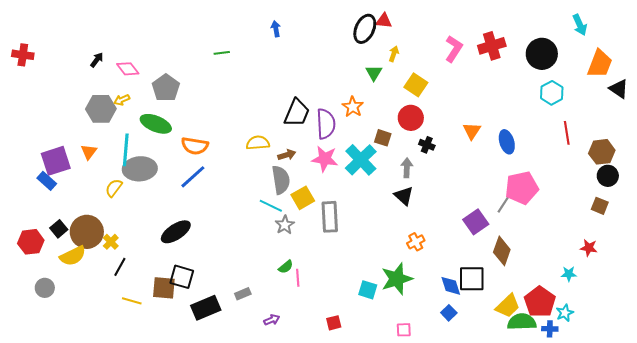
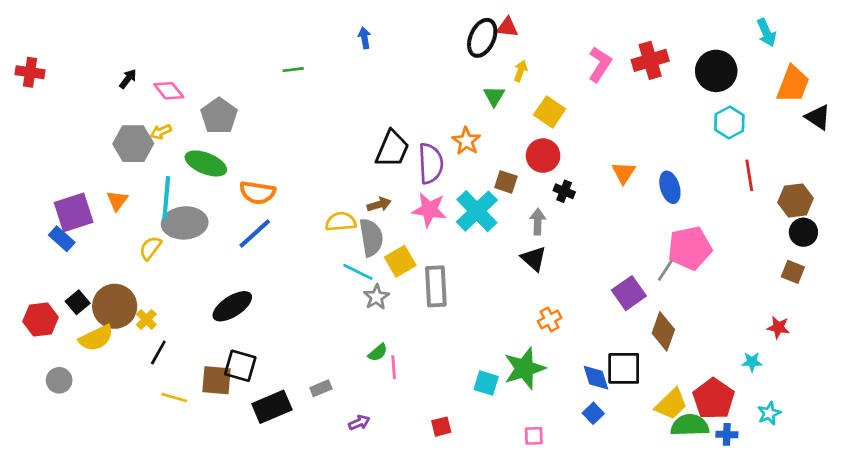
yellow semicircle: (258, 143) -> (341, 222), moved
cyan star: (565, 313) -> (769, 413), moved

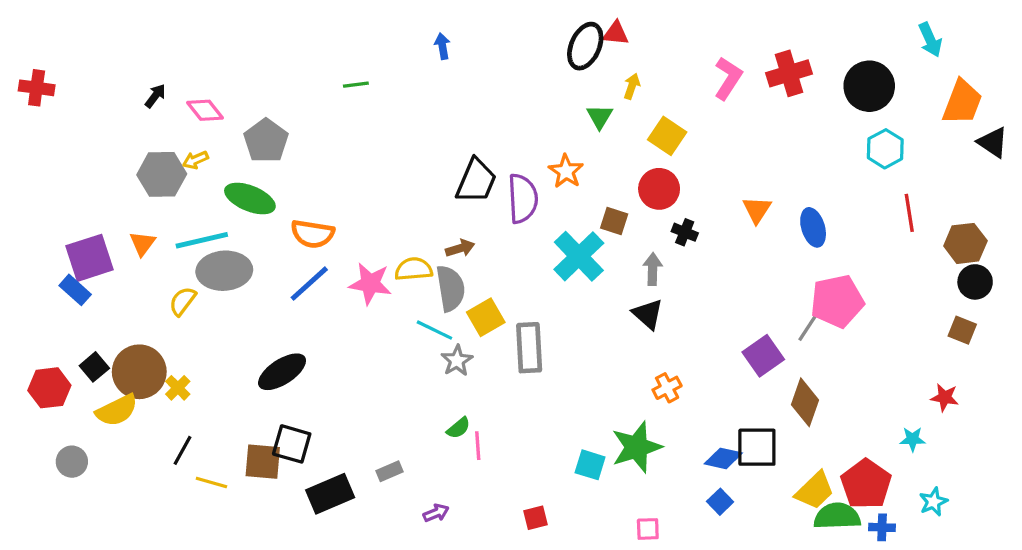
cyan line: (166, 198) -> (202, 240), turned 72
pink star: (429, 210) -> (370, 284), moved
black line: (158, 353) -> (183, 450), moved
blue diamond: (596, 378) -> (723, 458), turned -60

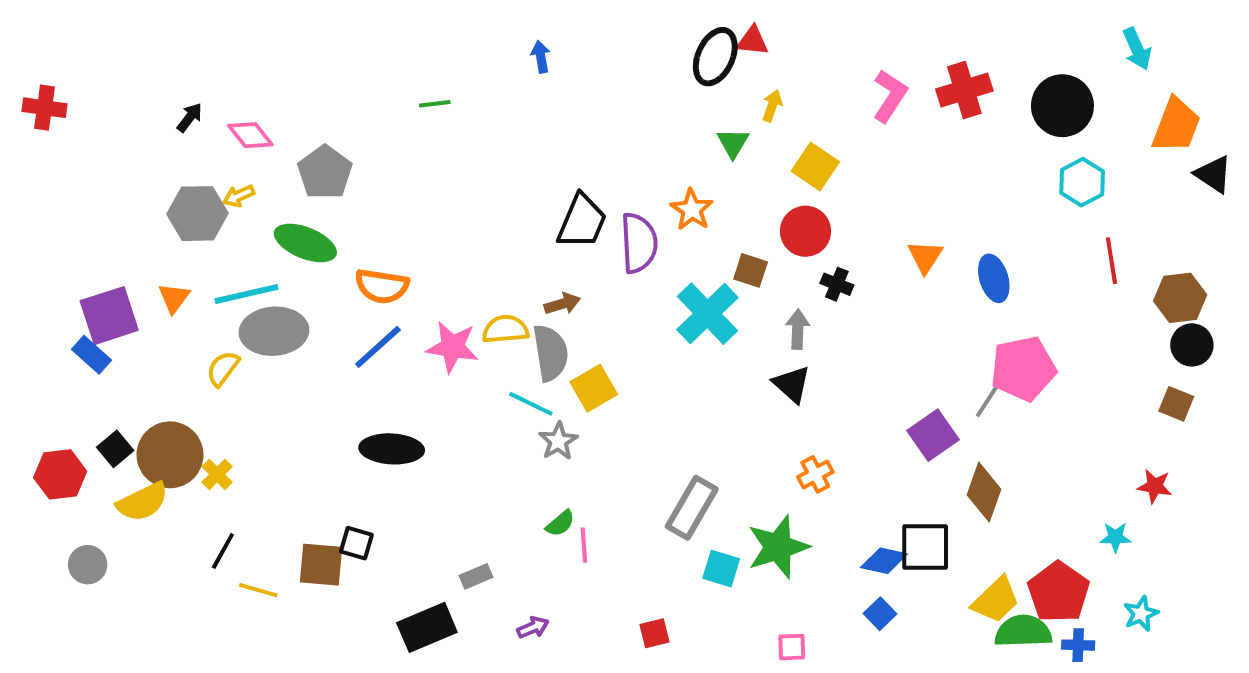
gray rectangle: (529, 348) -> (692, 508), moved, turned 33
black ellipse: (282, 372) -> (392, 449), moved, turned 36
black square: (292, 444) -> (356, 543), size x0.7
black rectangle: (330, 494) -> (427, 627), moved

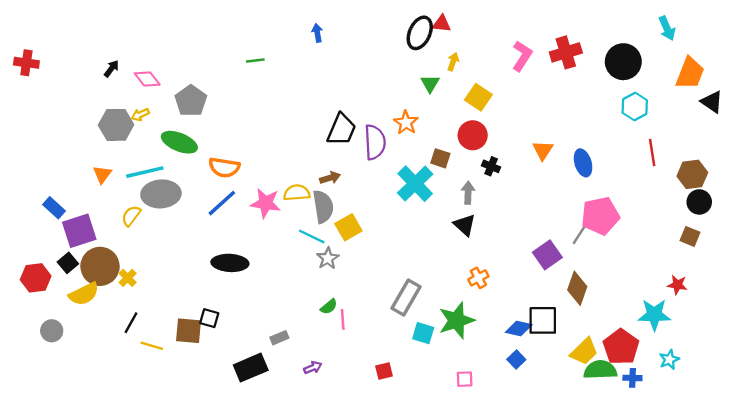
purple square: (109, 316) -> (79, 231), moved
cyan star: (1115, 537) -> (654, 315), size x1.8

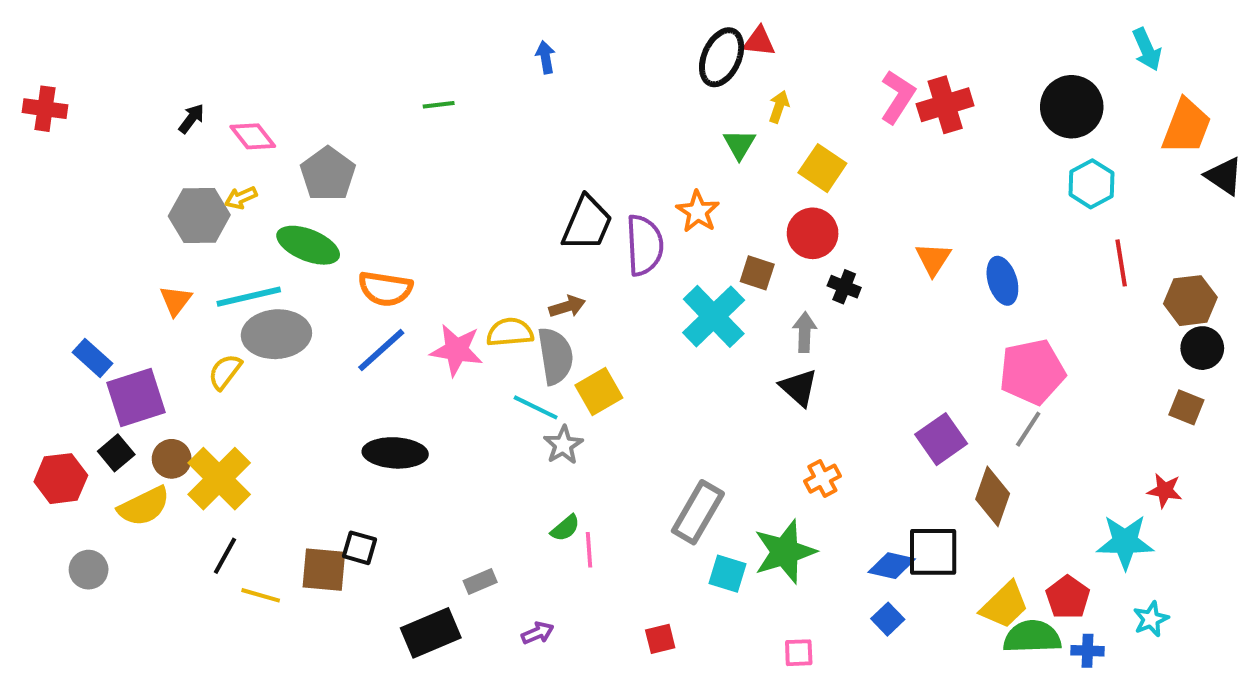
red cross: (566, 52) -> (945, 105), moved
gray line: (580, 234) -> (1028, 429), moved
brown circle: (100, 266) -> (172, 459), size x0.6
yellow cross: (128, 278) -> (219, 479), size x2.0
red pentagon: (621, 347) -> (1068, 597), size x0.7

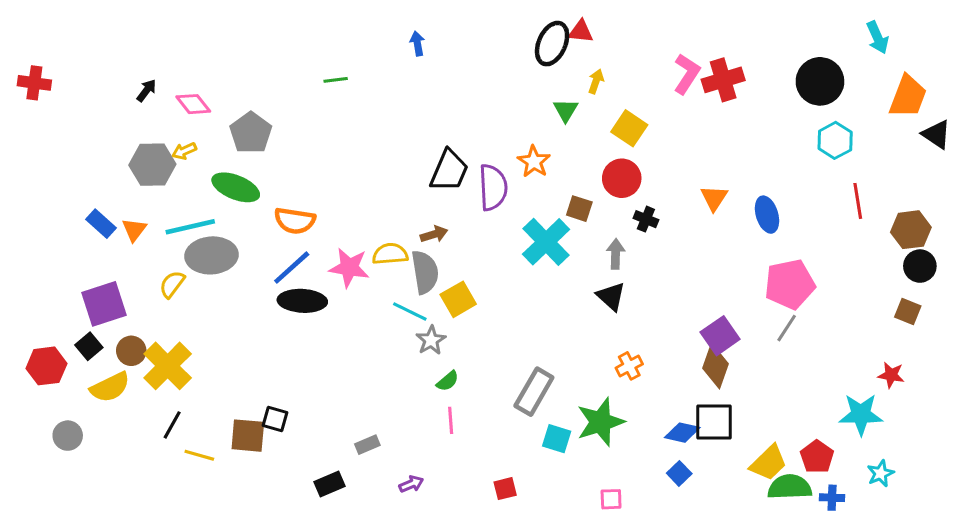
blue rectangle: (92, 358) -> (101, 224), moved
black ellipse: (395, 453) -> (302, 301), moved
brown diamond: (993, 496) -> (716, 366), moved
green semicircle: (565, 528) -> (448, 381), moved
black rectangle: (431, 633) -> (330, 484), size x0.7

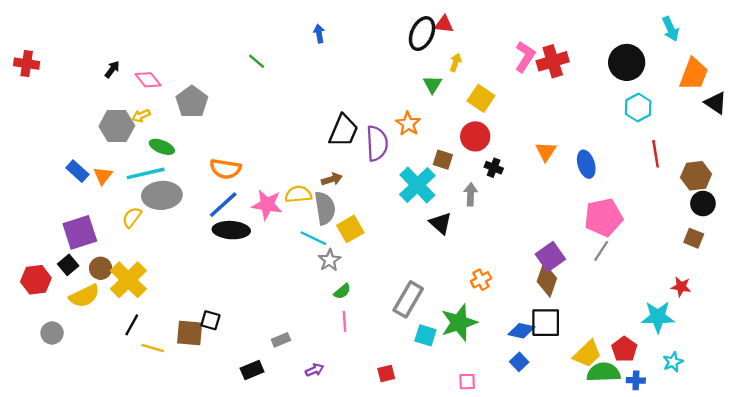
green line: (336, 80) -> (257, 61), turned 48
green ellipse: (236, 187) -> (162, 147), moved, size x0.7
black triangle: (611, 296) -> (441, 223), moved

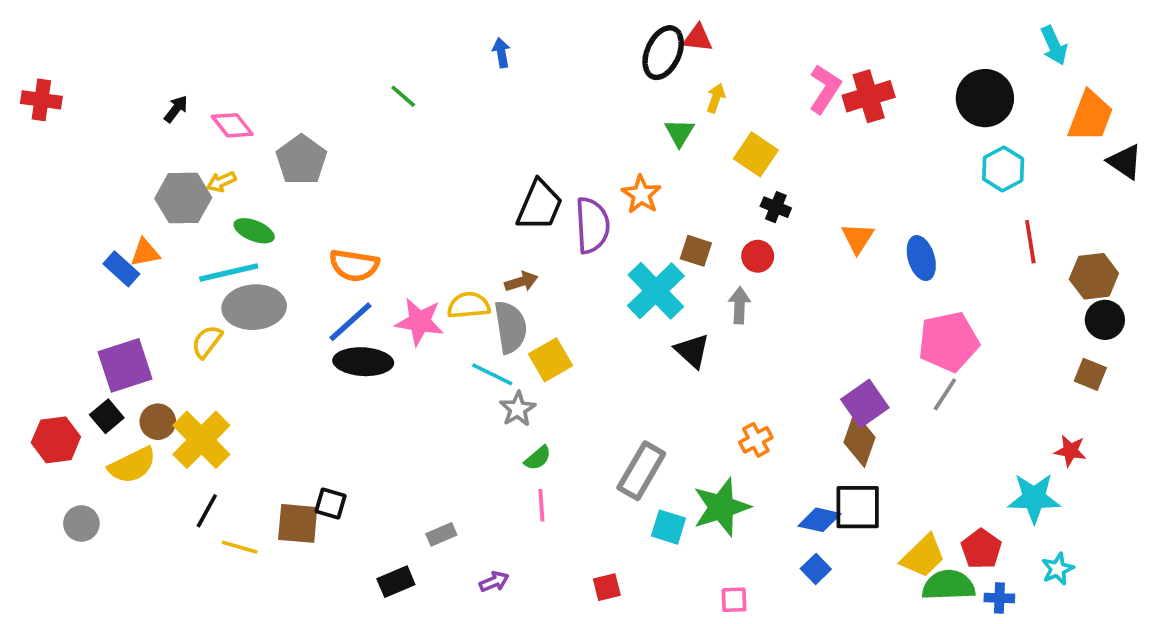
red circle: (475, 136) -> (758, 256), moved, size x0.7
black cross: (494, 168) -> (776, 207), moved
orange triangle: (103, 176) -> (145, 253), moved, turned 42

